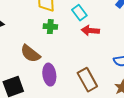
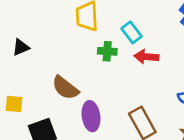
green cross: (50, 27) -> (107, 51), moved

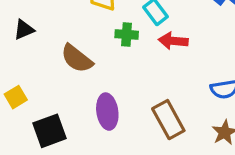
brown semicircle: (65, 88) -> (77, 59), moved
yellow square: (14, 104) -> (16, 97), turned -36

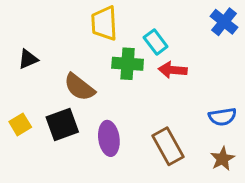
green cross: (127, 34) -> (128, 64), size x1.4
black square: (49, 131) -> (62, 124), moved

